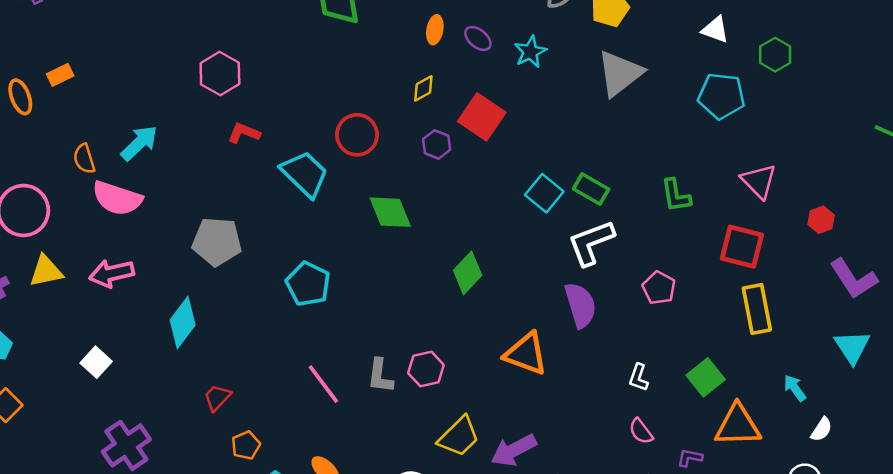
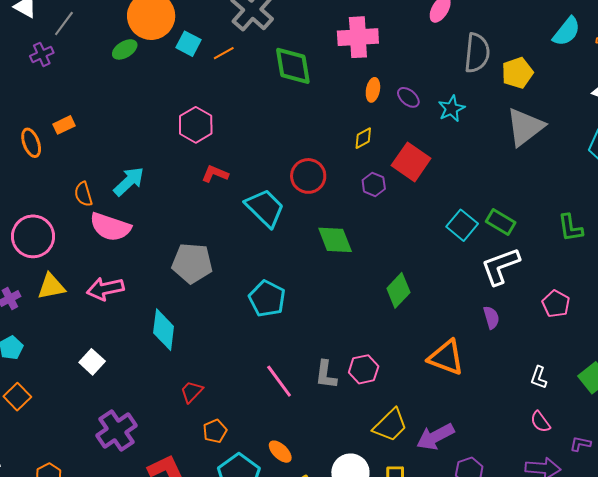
purple semicircle: (580, 305) -> (491, 318), size x0.6
cyan diamond: (183, 323) -> (164, 330), turned -30

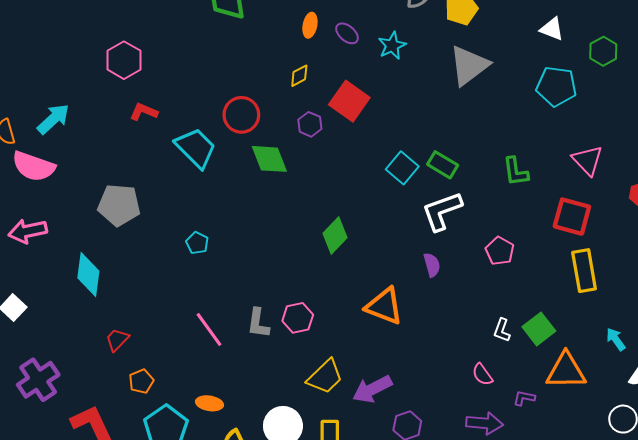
green diamond: (335, 240) -> (269, 159), moved
cyan pentagon: (267, 299) -> (197, 243), size x0.6
white L-shape: (539, 377) -> (502, 330), moved
orange ellipse: (280, 452) -> (210, 403), turned -35

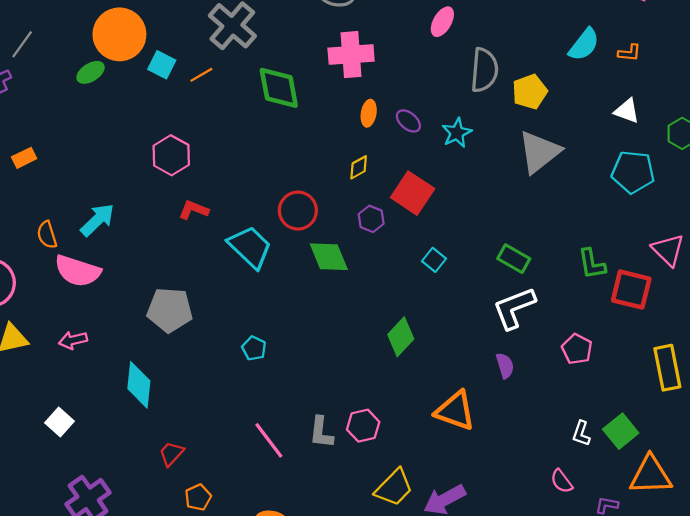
cyan square: (402, 168) -> (434, 260), moved, size x0.7
red square: (572, 217) -> (631, 290), moved
pink arrow: (28, 231) -> (73, 340), size x0.7

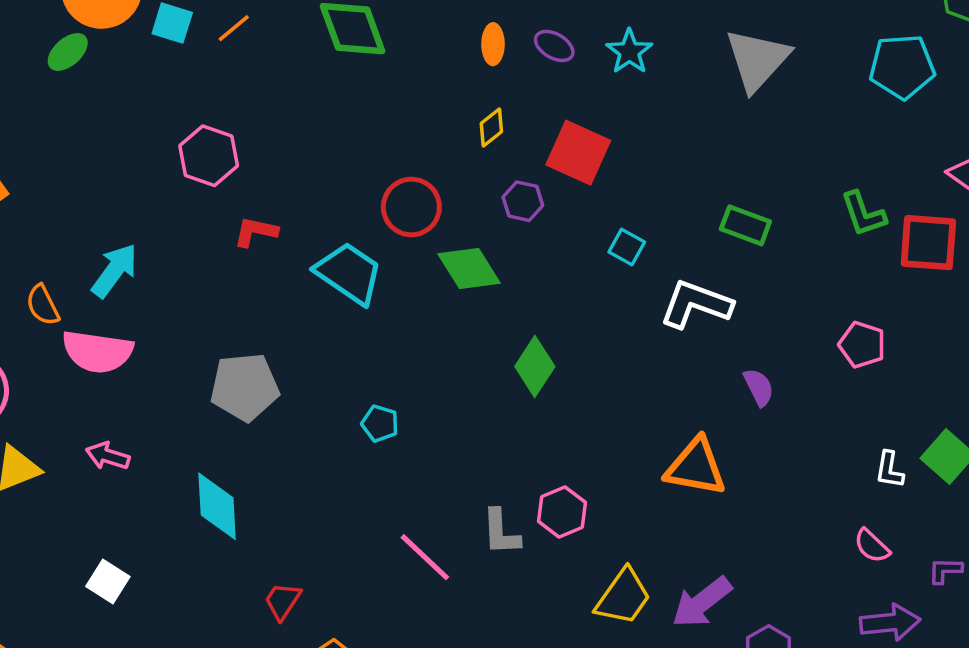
white L-shape: (514, 308) -> (696, 304), moved, turned 51
green diamond: (401, 337) -> (535, 367), moved
pink arrow: (73, 340) -> (108, 456), turned 40

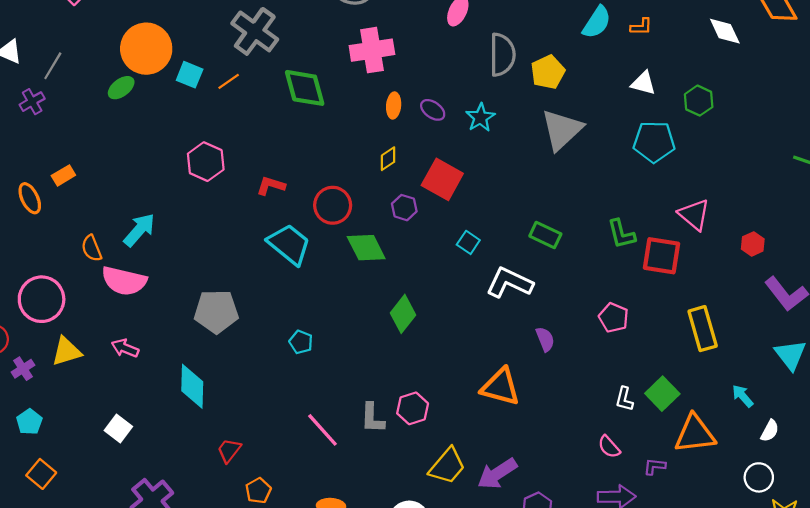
red L-shape: (256, 232) -> (271, 186), moved

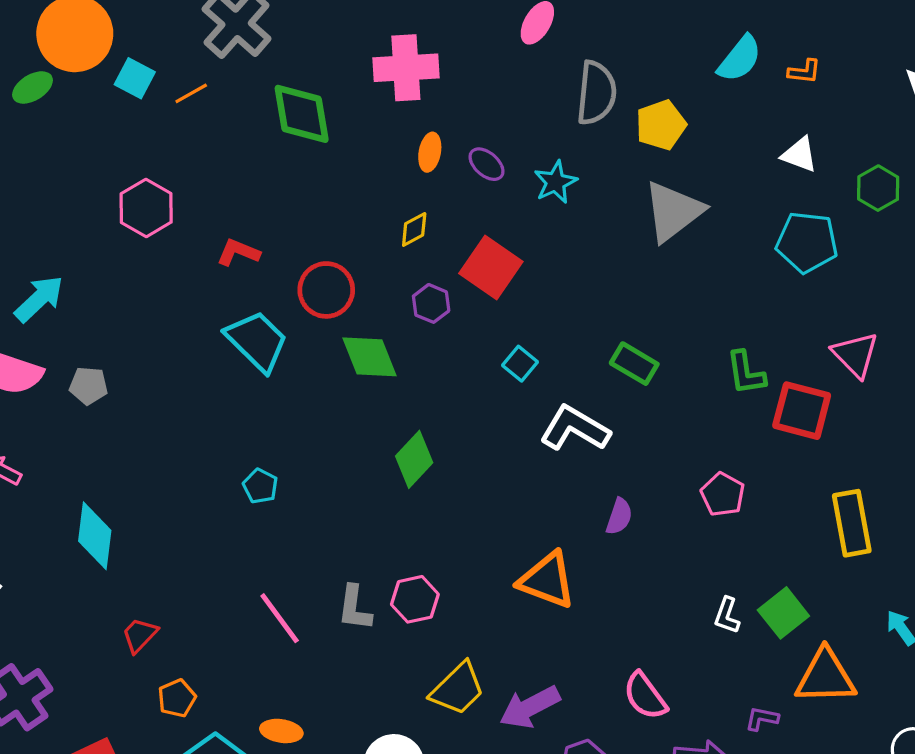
gray pentagon: (216, 311) -> (89, 386), moved, size x0.6
purple semicircle: (545, 339) -> (619, 516), turned 35
pink semicircle: (609, 447) -> (645, 696), moved, size x1.4

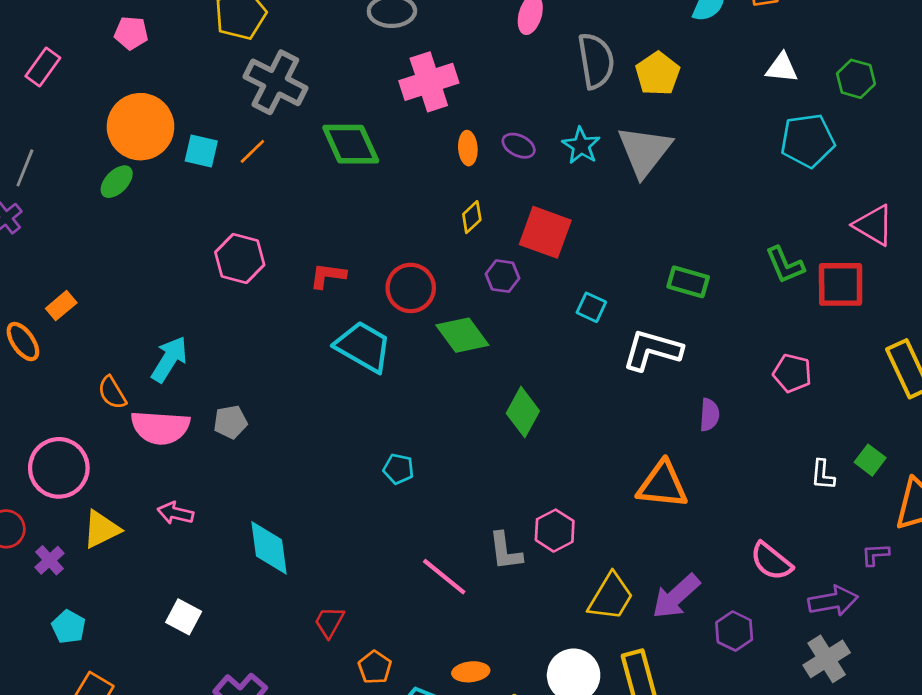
gray triangle: (673, 211) -> (644, 151), moved
green square: (783, 613) -> (870, 460), size x0.7

